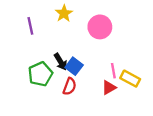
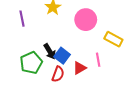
yellow rectangle: (130, 79) -> (113, 39), moved
red triangle: (109, 88) -> (80, 68), moved

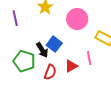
blue square: (62, 56) -> (54, 44), moved
green pentagon: (31, 63) -> (24, 61), turned -30

